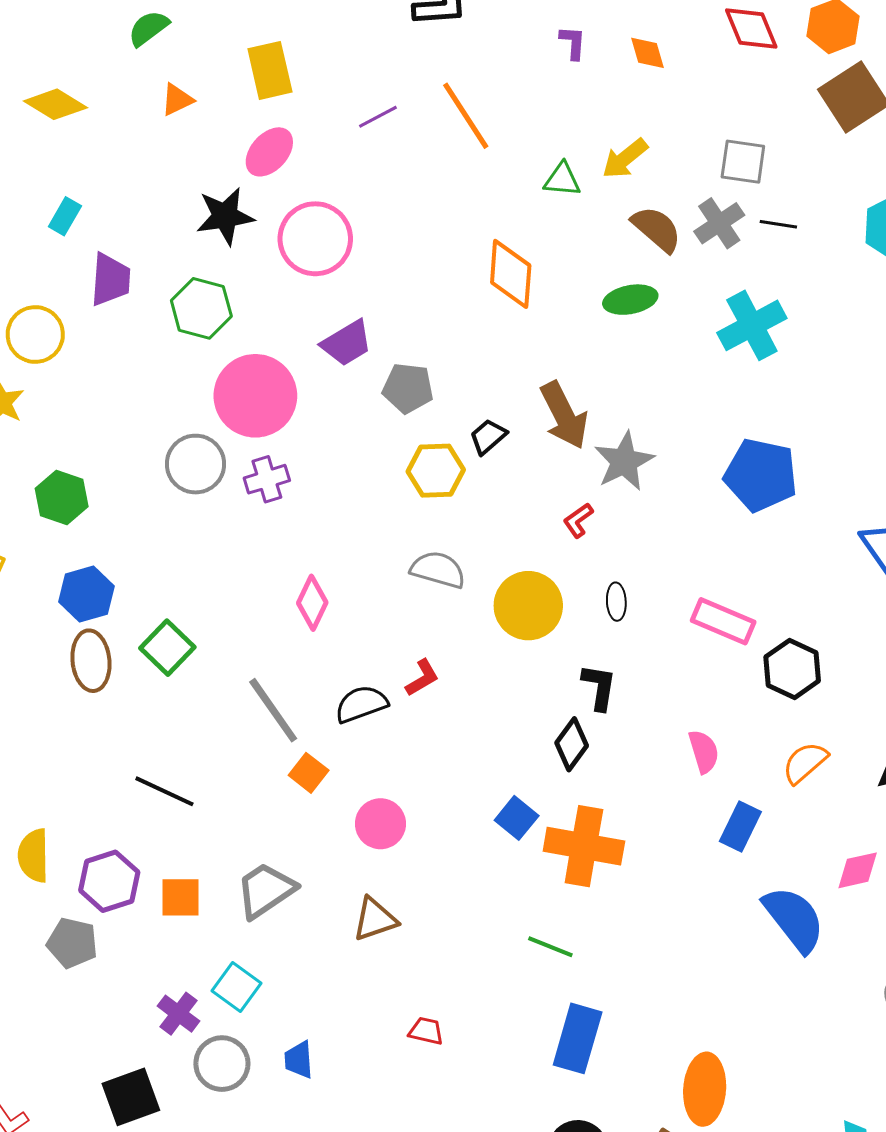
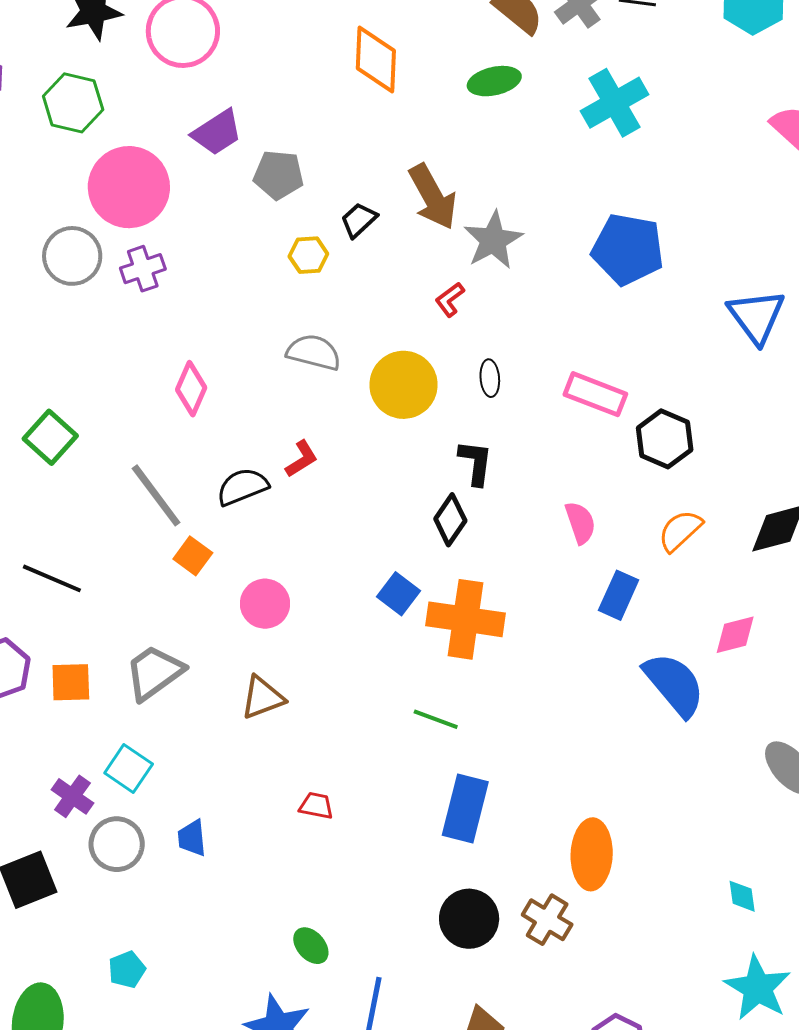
yellow hexagon: (436, 471) -> (308, 255), size x0.7

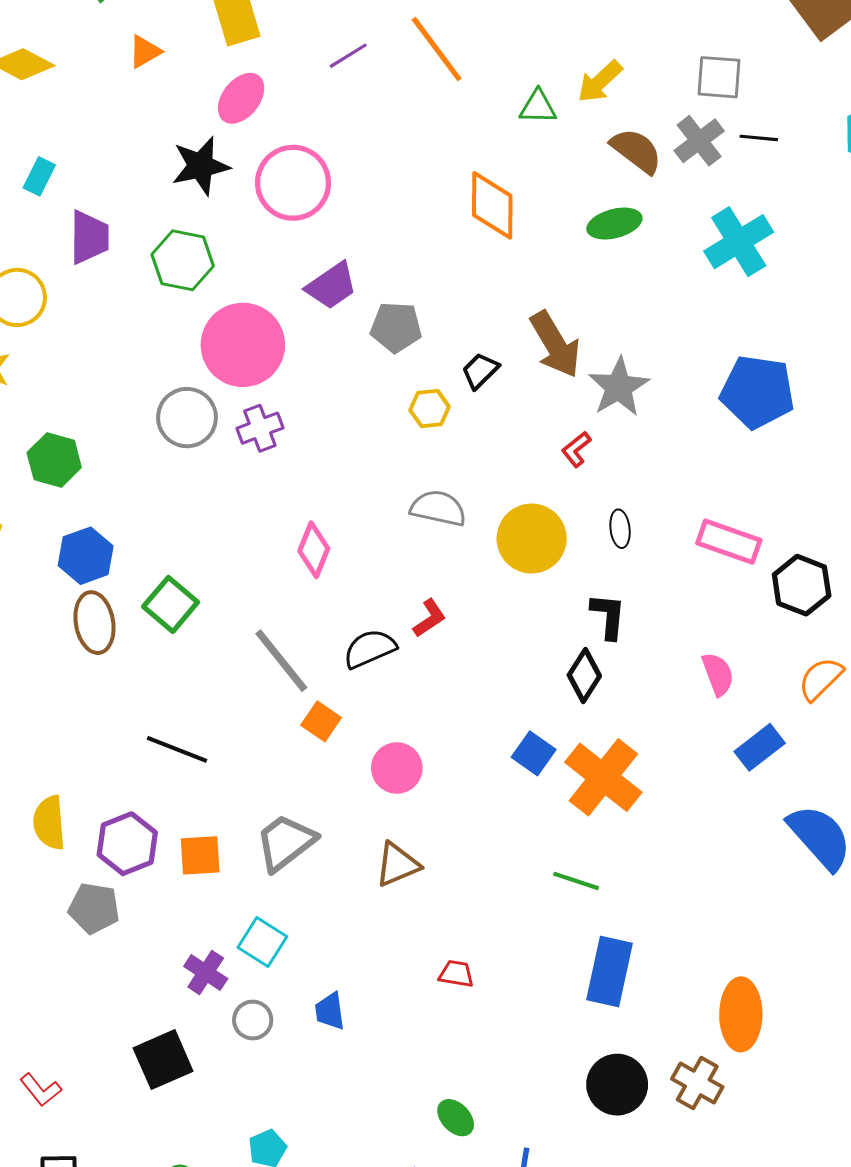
blue rectangle: (619, 595) -> (760, 747), turned 30
orange cross: (466, 619) -> (603, 777), turned 32
gray circle: (117, 844) -> (253, 1020), size x0.7

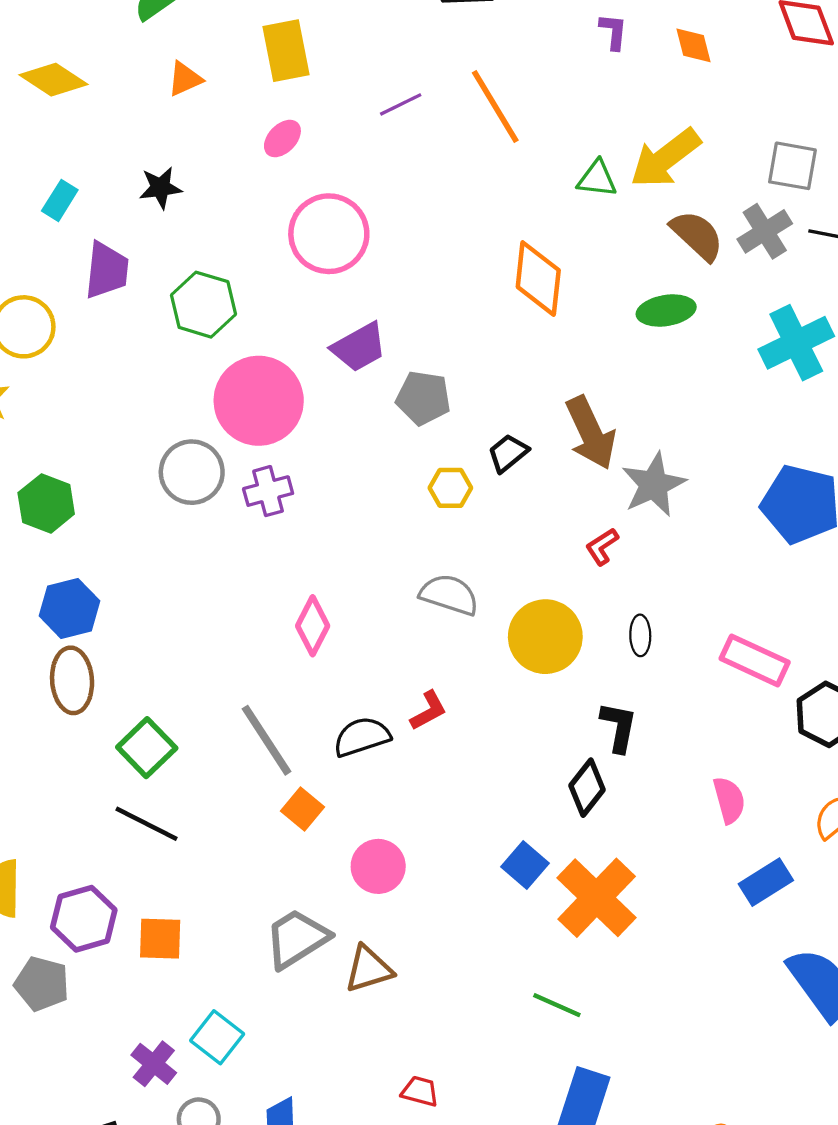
yellow arrow: (600, 82) -> (665, 158), size x1.4
pink ellipse: (241, 98) -> (282, 139), size x0.7
black star: (201, 166) -> (160, 188), moved, size x0.7
green square: (171, 604) -> (147, 748), moved
gray trapezoid: (285, 842) -> (297, 939), moved

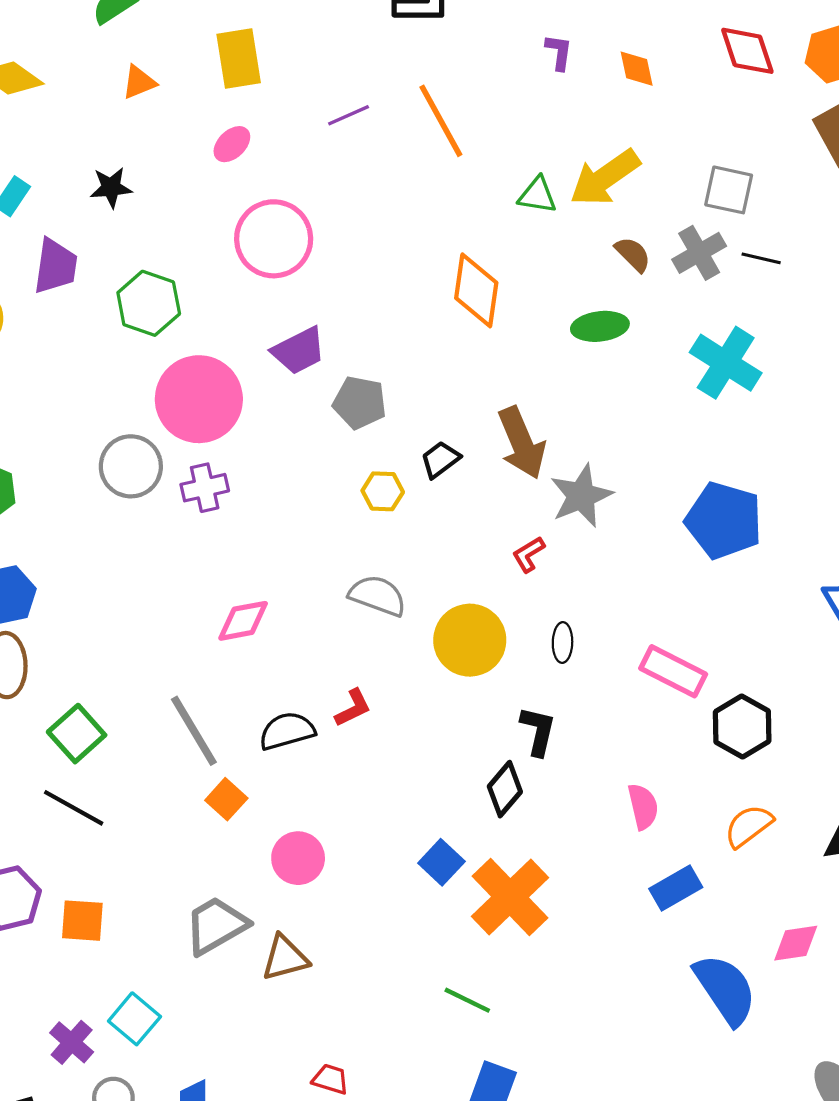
brown semicircle: (697, 235) -> (633, 254), size x0.7
cyan cross: (796, 343) -> (726, 363), turned -34
pink diamond: (313, 626) -> (243, 621), turned 50

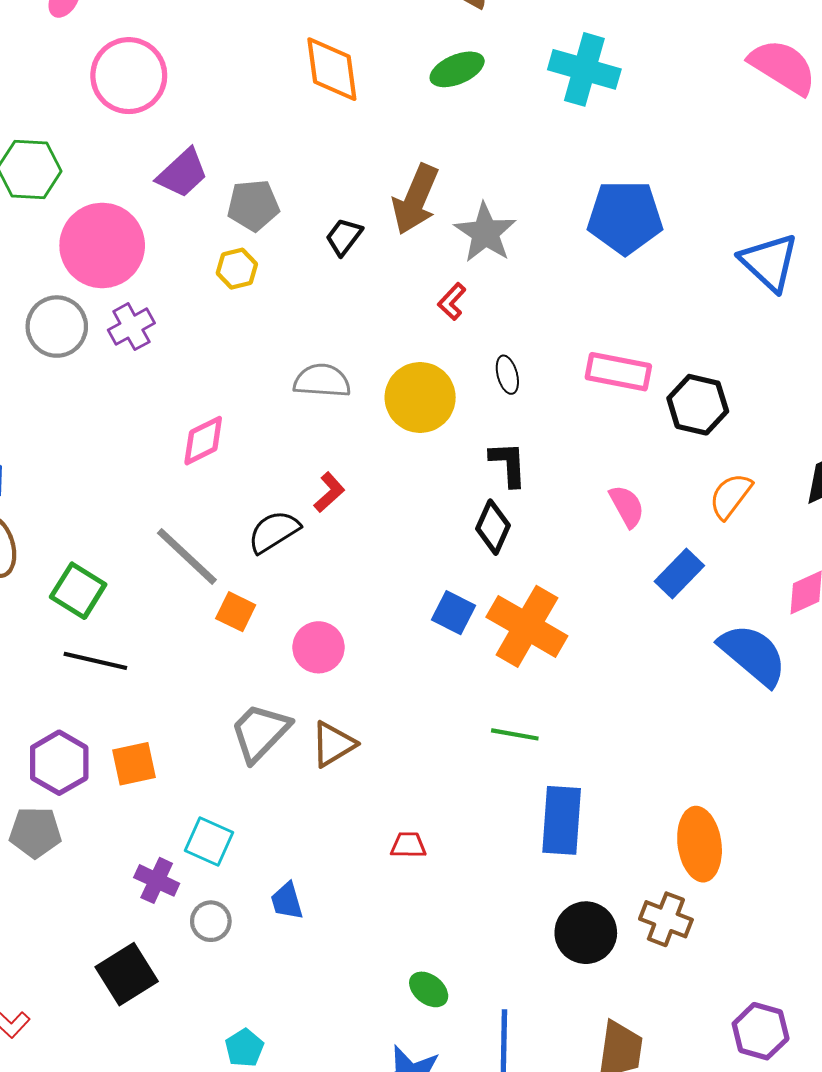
brown arrow: (522, 443) -> (415, 199), turned 62
yellow hexagon: (383, 491) -> (237, 269), moved

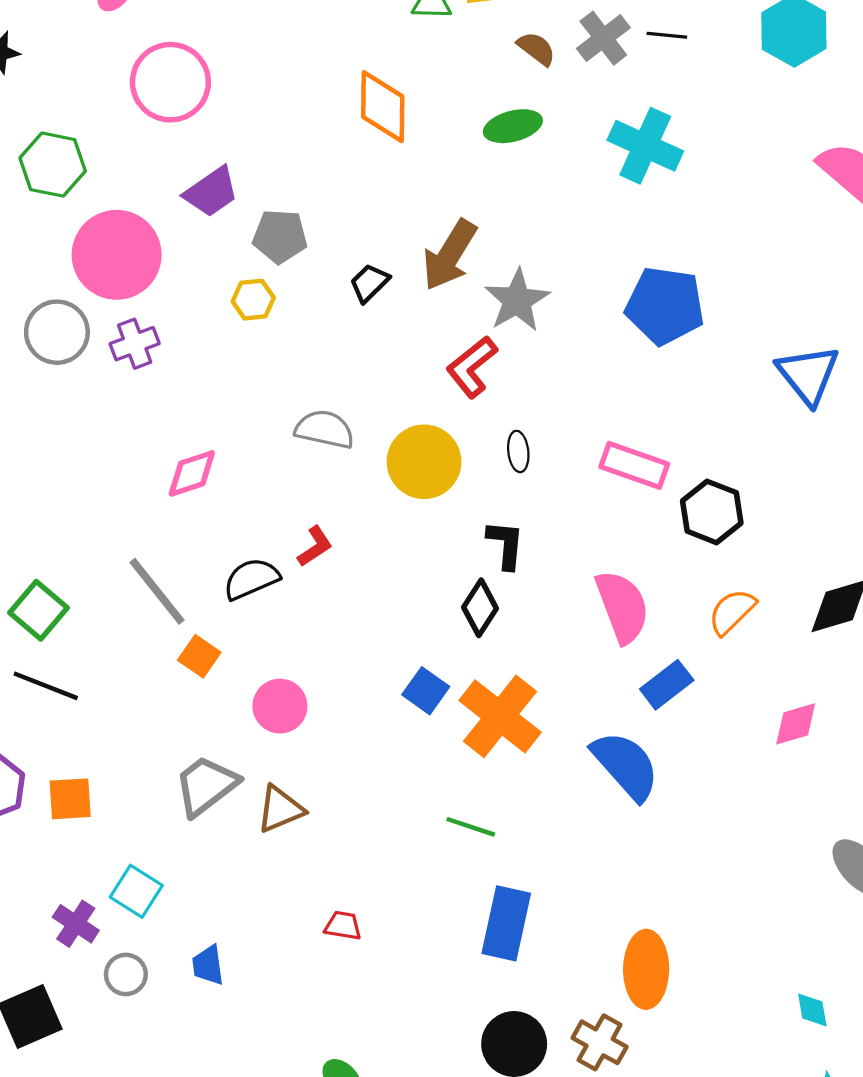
red L-shape: (452, 302) -> (472, 367), size x1.6
pink semicircle: (627, 506) -> (622, 607), size x1.6
blue semicircle: (753, 655) -> (626, 765), moved

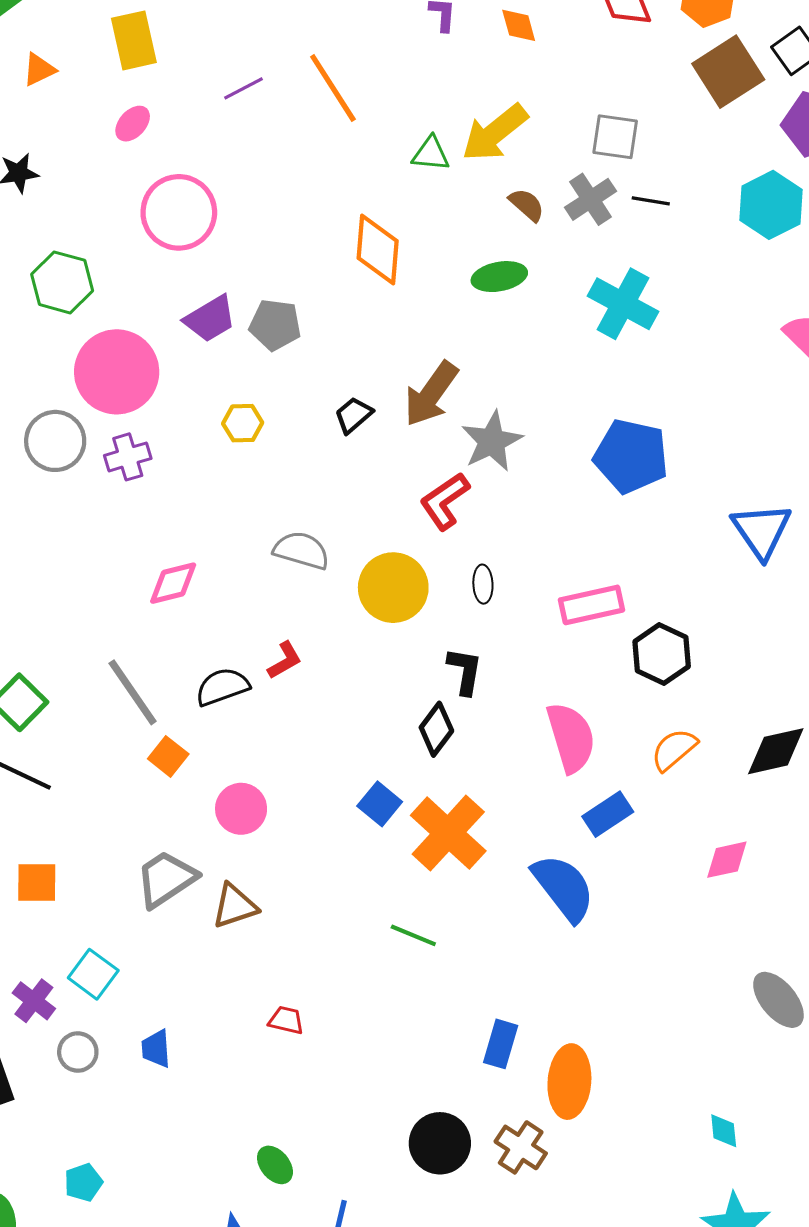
gray pentagon: (280, 236) -> (275, 325), moved
pink rectangle: (634, 465) -> (592, 605), turned -36
blue rectangle: (506, 923) -> (501, 1044), moved, size x0.7

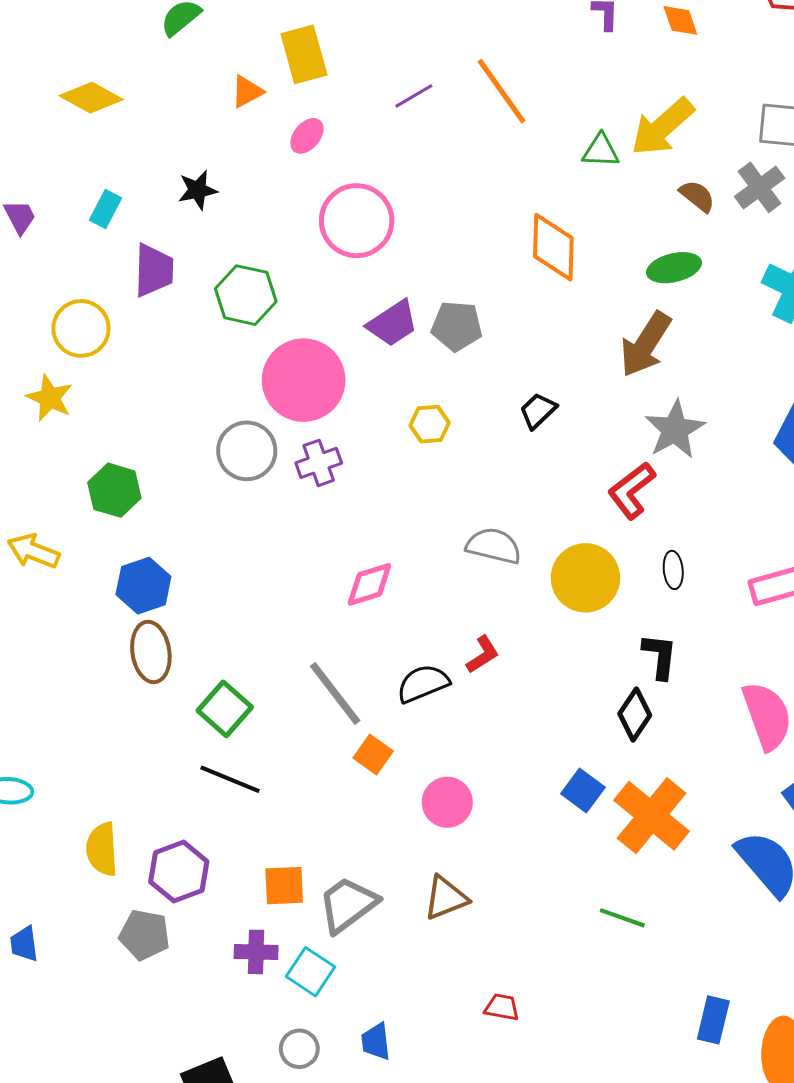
orange triangle: (39, 70) -> (247, 92), moved
brown arrow: (431, 394) -> (646, 344), moved
gray trapezoid: (166, 879) -> (348, 904), moved
orange square: (37, 882) -> (284, 886), moved
purple cross: (34, 1001) -> (256, 952), moved, turned -33

